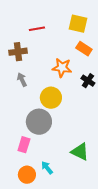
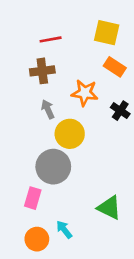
brown cross: (18, 52) -> (42, 71), moved
gray arrow: (22, 80) -> (48, 109), moved

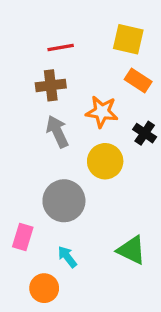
gray arrow: (48, 109) -> (57, 132), size x1.4
yellow circle: (70, 134) -> (105, 161), moved
pink rectangle: (33, 198) -> (23, 237), moved
cyan arrow: (64, 230) -> (67, 257), moved

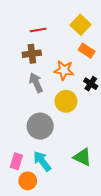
yellow square: (128, 39) -> (80, 25), turned 30
pink rectangle: (23, 237) -> (16, 161), moved
cyan arrow: (67, 257) -> (42, 161), size x1.5

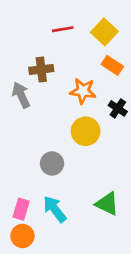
red line: (38, 30) -> (63, 29), moved
gray arrow: (36, 83) -> (21, 95), moved
gray circle: (40, 126) -> (52, 163), size x0.7
orange circle: (28, 181) -> (22, 236), moved

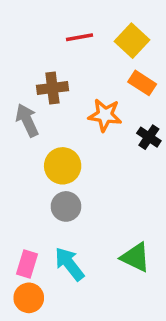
yellow circle: (86, 131) -> (63, 166), moved

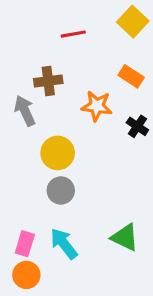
yellow square: (132, 41) -> (133, 22), moved

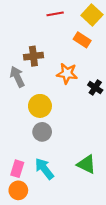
red line: (73, 34) -> (55, 14), moved
orange rectangle: (131, 76) -> (82, 40), moved

